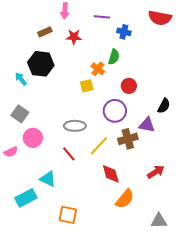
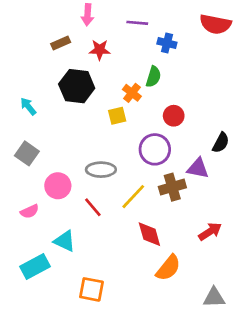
black hexagon: (41, 64) -> (77, 86), moved
pink circle: (33, 138) -> (58, 186), moved
pink semicircle: (11, 152) -> (30, 211), moved

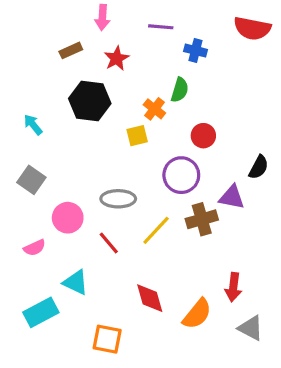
red star: (100, 50) -> (117, 58), turned -30
red arrow: (210, 232) -> (233, 287), moved, turned 130
red diamond: (149, 234) -> (150, 298), moved
gray triangle: (214, 298) -> (251, 328), moved, turned 30

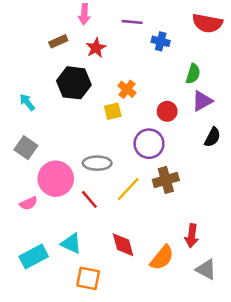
green semicircle: (180, 90) -> (193, 74), moved
purple triangle: (232, 197) -> (202, 101), moved, turned -40
pink circle: (68, 218) -> (56, 179), size x1.4
cyan triangle: (76, 282) -> (71, 243), moved

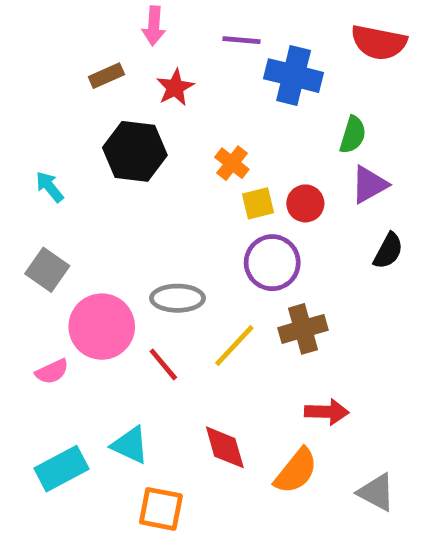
blue cross: (161, 41) -> (294, 76), size x1.6
yellow square: (113, 111) -> (258, 203), moved
red arrow: (192, 236) -> (327, 412), moved, turned -95

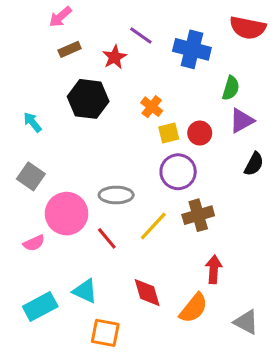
pink arrow: (154, 26) -> (60, 17), moved, turned 45
purple line: (241, 40) -> (141, 35), moved, turned 30
red arrow: (327, 412) -> (214, 269), turned -88

